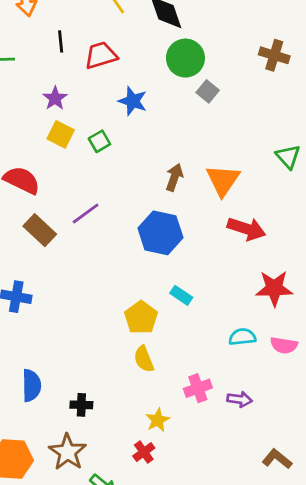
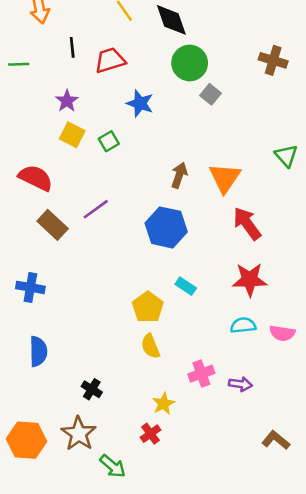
red arrow: (246, 229) -> (247, 224), turned -144
red star: (274, 288) -> (250, 280), moved
blue semicircle: (31, 385) -> (38, 351), moved
black cross: (81, 405) -> (92, 389), turned 30

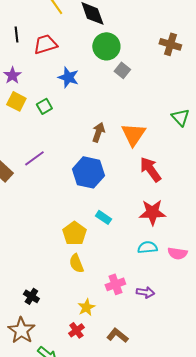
brown L-shape: (276, 440) -> (117, 335), moved

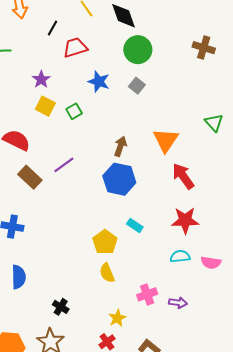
black line: (16, 34) -> (52, 28), moved, turned 35
gray square: (122, 70) -> (137, 86), moved
brown arrow: (98, 132) -> (120, 146), moved

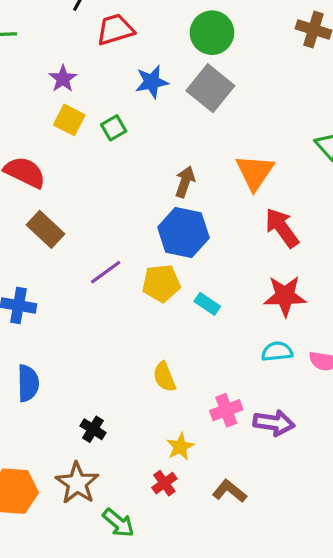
blue star: (99, 82) -> (152, 82), turned -30
gray square: (137, 86) -> (210, 88), size x1.8
purple line: (64, 165) -> (106, 272), moved
yellow pentagon: (105, 242) -> (161, 283), moved, turned 30
purple arrow: (178, 303) -> (274, 423), size x1.4

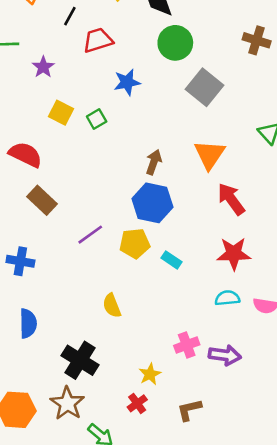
purple star: (63, 79) -> (43, 67), moved
gray square: (210, 88) -> (204, 87), moved
yellow semicircle: (164, 377) -> (112, 306), moved
black cross: (93, 429) -> (80, 360), size x1.8
brown L-shape: (229, 491) -> (189, 410), turned -52

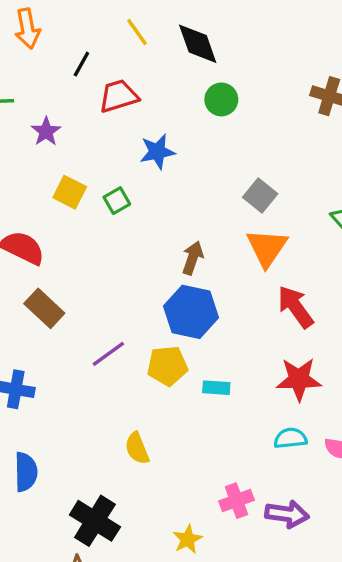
green circle: (175, 43) -> (221, 99), size x0.7
gray square: (204, 87) -> (260, 196), moved, size x0.7
cyan rectangle: (171, 260) -> (216, 388), turned -30

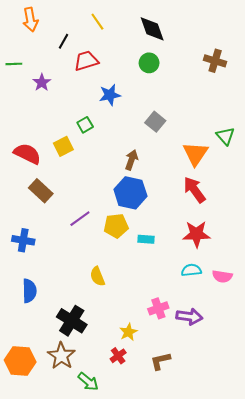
black diamond: (198, 44) -> (152, 29), moved
yellow square: (70, 192) -> (63, 146), moved, turned 36
gray square: (260, 196) -> (155, 122), moved
orange triangle: (267, 248) -> (195, 154), moved

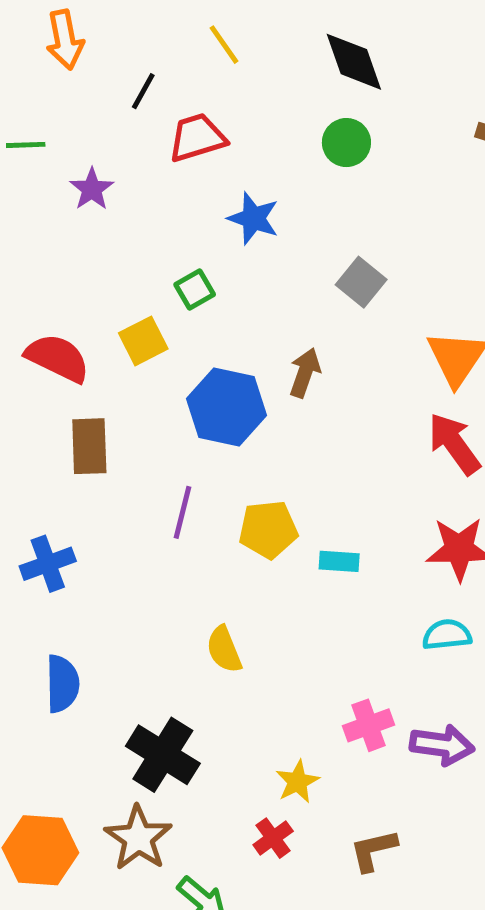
blue star: (110, 95) -> (253, 218), turned 30
brown rectangle: (41, 191) -> (89, 446), turned 45
blue hexagon: (130, 193) -> (226, 407), moved
purple line: (80, 219) -> (182, 512), turned -40
blue cross: (23, 240) -> (48, 564), turned -30

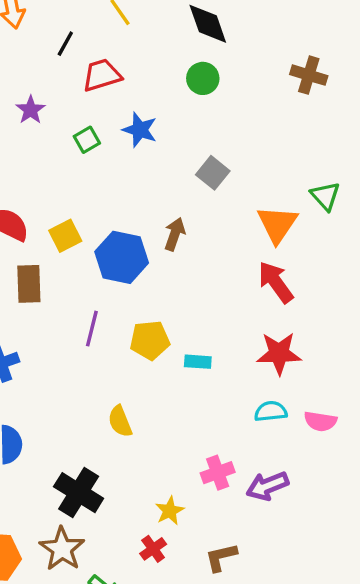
green square: (195, 289) -> (87, 140), moved
yellow square: (143, 341) -> (65, 236), moved
purple arrow: (442, 745) -> (267, 486), turned 150

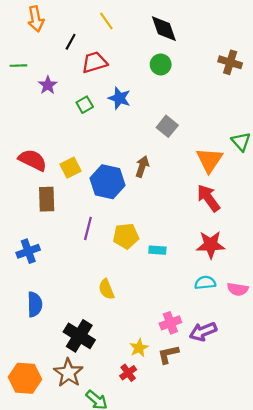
brown L-shape: (221, 557) -> (168, 354), moved

